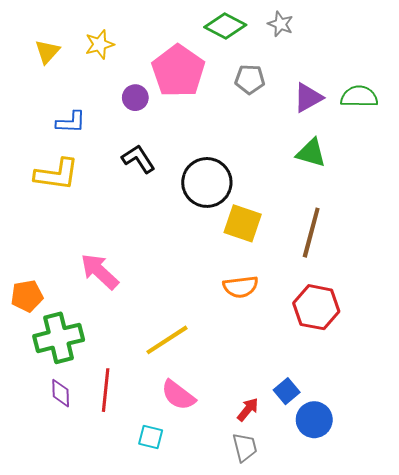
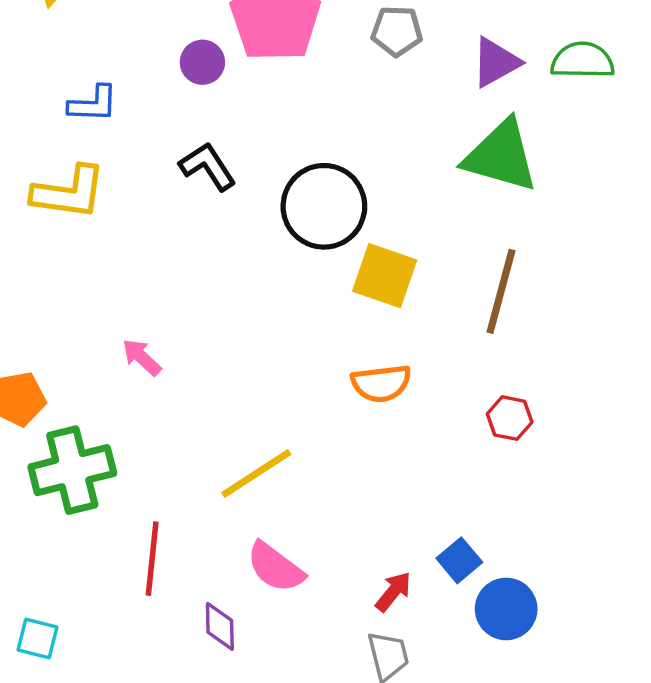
green triangle: (311, 153) -> (501, 156), size x1.5
pink arrow: (99, 271) -> (142, 357), size x0.6
red hexagon: (316, 307) -> (510, 418), size x0.6
purple diamond: (61, 393) -> (220, 626), moved
cyan square: (151, 437) -> (38, 638), moved

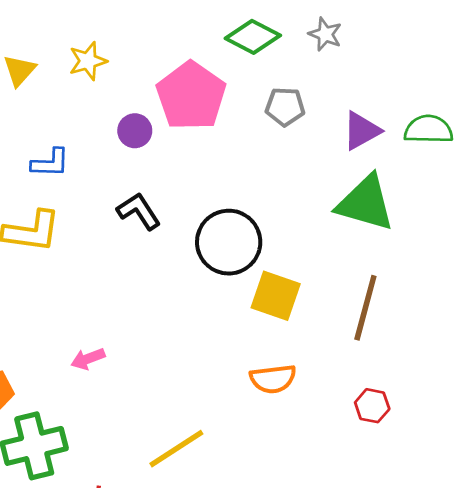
pink arrow: (142, 357) -> (88, 359), turned -64

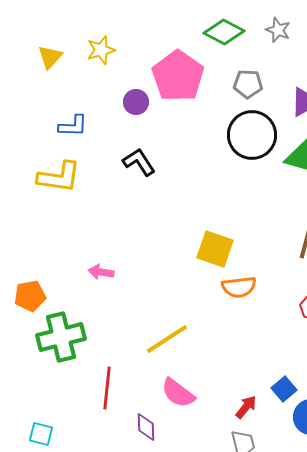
black circle: (229, 242) -> (252, 135), moved
yellow square: (276, 296) -> (215, 249), moved
pink arrow: (88, 359) -> (101, 272), turned 30

